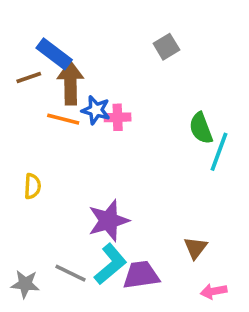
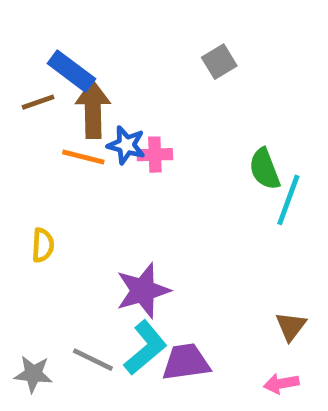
brown triangle: (195, 248) -> (291, 326), moved

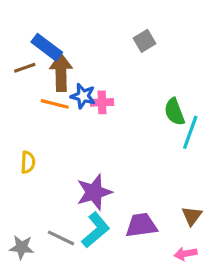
purple trapezoid: (186, 362) -> (141, 225), moved

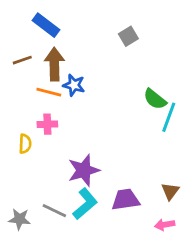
blue rectangle: (47, 47) -> (46, 25), moved
pink cross: (102, 102) -> (47, 124), moved
green semicircle: (174, 112) -> (155, 99), turned -30

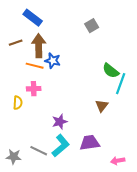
purple star: (84, 170) -> (60, 122), size x0.7
brown triangle: (170, 191) -> (102, 106), moved

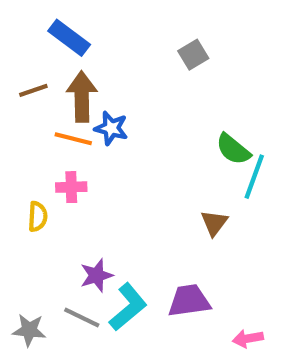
purple star: (60, 122) -> (96, 275), moved

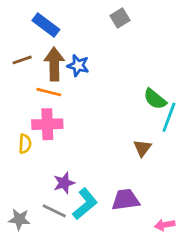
gray square: (193, 55) -> (120, 18), moved
blue star: (111, 128) -> (78, 66), moved
pink cross: (71, 187) -> (47, 124), size x1.5

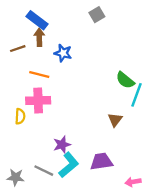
brown arrow: (54, 64) -> (39, 37), moved, size x0.7
purple star: (64, 183) -> (62, 145), moved

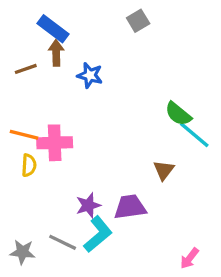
orange line: (39, 75) -> (24, 135), moved
cyan line: (136, 95) -> (194, 135), turned -70
purple trapezoid: (101, 162) -> (130, 207), moved
pink arrow: (133, 182) -> (189, 258), turned -42

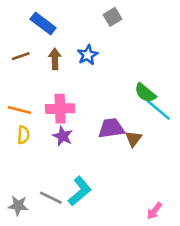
brown arrow: (56, 53) -> (55, 59), moved
blue star: (90, 75) -> (88, 55), moved, turned 30
pink cross: (55, 143) -> (60, 109), moved
purple star: (88, 205) -> (63, 136), moved, turned -30
purple trapezoid: (130, 207) -> (111, 128), moved

